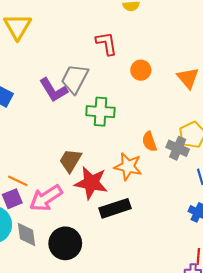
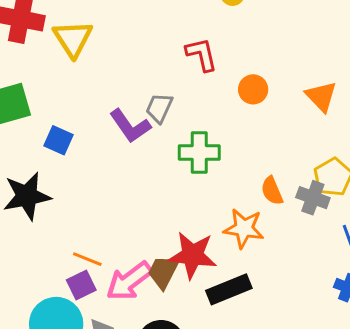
gray trapezoid: (75, 79) -> (159, 108), size x0.7
brown trapezoid: (70, 161) -> (163, 272), moved

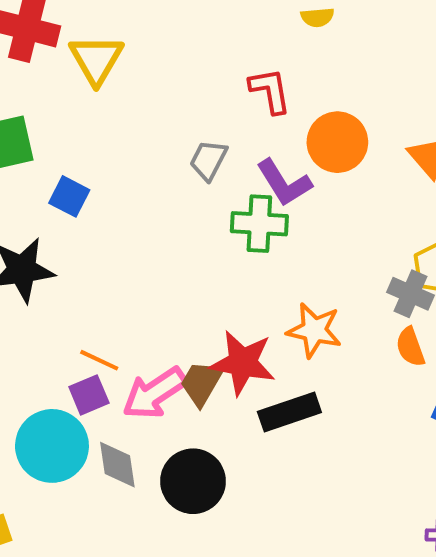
orange circle: (253, 89) -> (337, 142), size x1.5
purple L-shape: (130, 126) -> (284, 183), moved
orange semicircle: (272, 191) -> (410, 347), moved

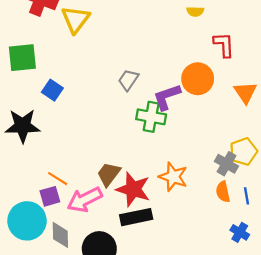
red L-shape: (270, 91) -> (224, 45), moved
purple L-shape: (284, 183) -> (167, 97), turned 96
brown trapezoid: (202, 383) -> (109, 174), moved
black rectangle: (289, 412) -> (136, 217), moved

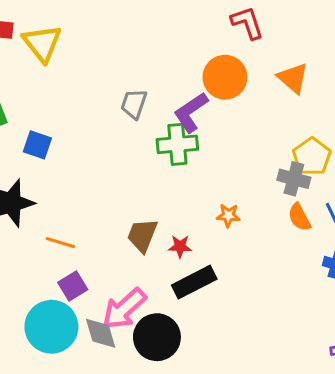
orange star: (173, 177) -> (228, 215), size x0.6
orange line: (58, 179) -> (60, 243), moved
red star: (133, 189) -> (180, 246), size x0.5
pink arrow: (85, 200) -> (124, 309), moved

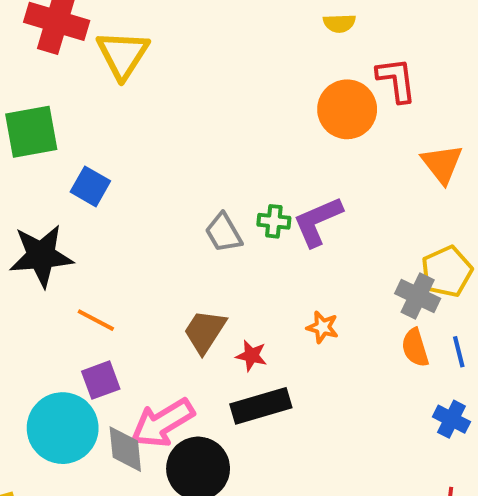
orange circle: (225, 77) -> (347, 109), moved
gray trapezoid: (134, 104) -> (224, 233), moved, turned -60
purple L-shape: (191, 112) -> (318, 221), moved
green cross: (177, 144) -> (274, 221), size x0.6

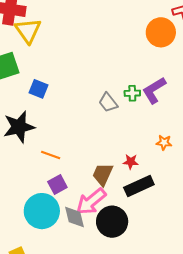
yellow triangle: (123, 55) -> (28, 31), moved
brown trapezoid: (205, 331) -> (103, 174), moved

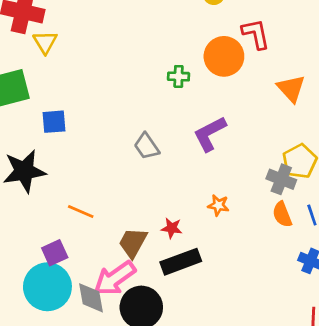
yellow triangle: (28, 31) -> (45, 42), size x0.7
blue square: (39, 89) -> (54, 122), turned -30
green cross: (132, 93) -> (179, 76), moved
orange line: (51, 155) -> (81, 212), moved
purple square: (57, 185) -> (55, 253), moved

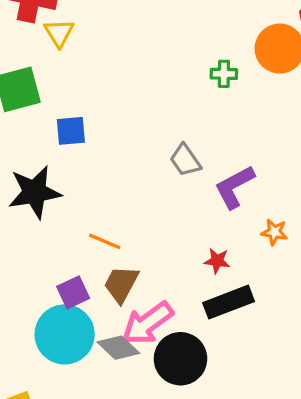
purple L-shape: (210, 134) -> (234, 187), moved
brown trapezoid: (133, 243) -> (121, 284), moved
gray diamond: (91, 298) -> (118, 348), turned -36

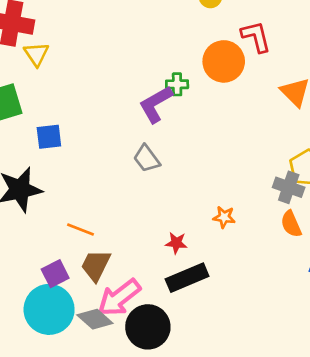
purple L-shape: (234, 187) -> (156, 104), moved

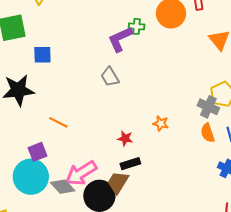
brown trapezoid: (96, 265) -> (118, 182), moved
black rectangle: (187, 278) -> (130, 164), size x0.7

